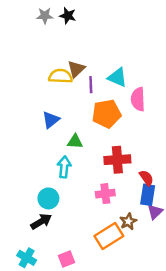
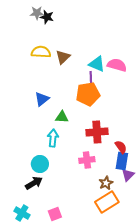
black star: (68, 16) -> (47, 17), moved
yellow semicircle: (60, 76) -> (41, 52), moved
purple line: (91, 85) -> (91, 78), moved
pink semicircle: (138, 99) -> (117, 65), moved, turned 108
orange rectangle: (109, 236) -> (107, 202), moved

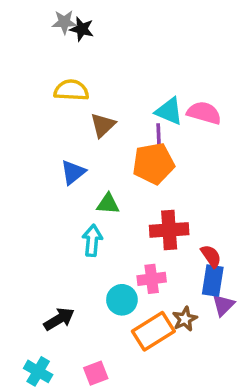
brown triangle: (63, 57) -> (103, 125), moved
cyan circle: (40, 164) -> (122, 300), moved
orange rectangle: (107, 202) -> (153, 331), moved

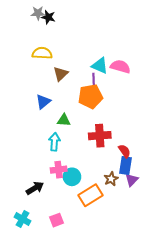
pink cross: (152, 279) -> (59, 170), moved
brown star: (185, 319) -> (111, 179), moved

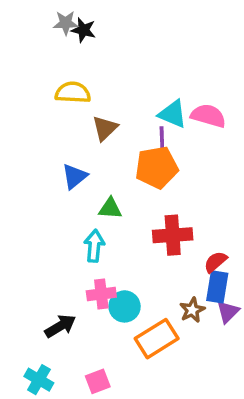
red semicircle: (124, 151) -> (215, 262), turned -96

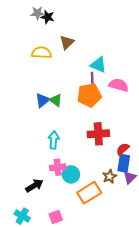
pink semicircle: (208, 116) -> (119, 85), moved
brown triangle: (105, 128) -> (67, 42), moved
green triangle: (110, 208) -> (56, 100), moved, turned 32

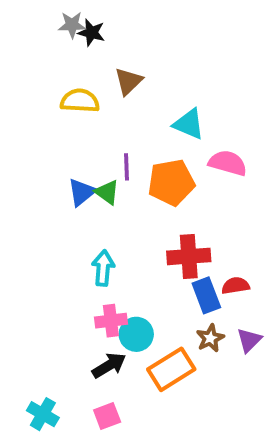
purple line: (92, 79) -> (127, 167), moved
red semicircle: (123, 149) -> (236, 286), turned 32
blue rectangle: (124, 163) -> (206, 295), moved, turned -30
black arrow: (34, 186) -> (109, 365), moved

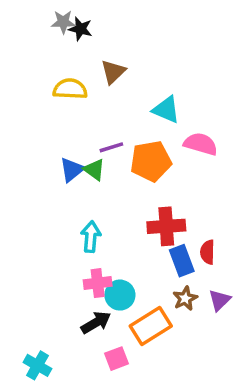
purple line: (127, 167) -> (111, 147), turned 75
red semicircle: (236, 286) -> (207, 252), turned -80
pink square: (107, 416) -> (116, 359), moved

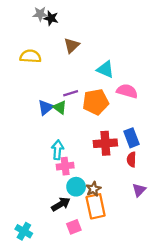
yellow semicircle: (70, 89) -> (30, 56), moved
blue rectangle: (182, 261) -> (131, 138), moved
pink cross: (98, 283) -> (65, 166), moved
brown star: (185, 298) -> (93, 189), moved
orange rectangle: (151, 326) -> (96, 206), turned -70

